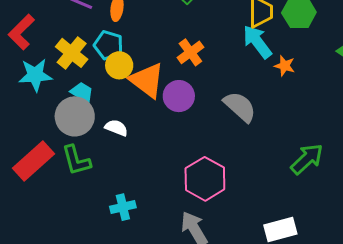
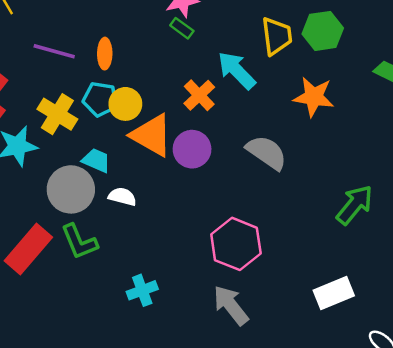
cyan arrow: (257, 42) -> (237, 70), moved
yellow circle: (119, 65) -> (125, 104), moved
orange star: (285, 66) -> (314, 97), size x1.6
cyan trapezoid: (82, 92) -> (96, 160), moved

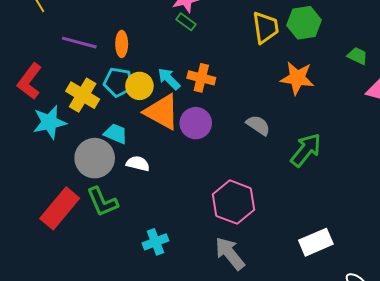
cyan arrow: (237, 70) -> (169, 79), moved, size x0.7
orange cross: (199, 95) -> (201, 78), turned -32
gray semicircle: (267, 153) -> (258, 125), size x0.7
green arrow: (355, 205) -> (306, 150), moved

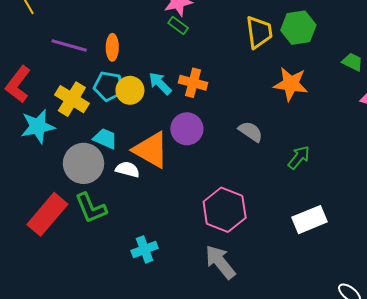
orange triangle: (162, 112) -> (151, 150), moved
green arrow: (306, 150) -> (299, 157), size x0.7
white rectangle: (316, 242) -> (310, 220), moved

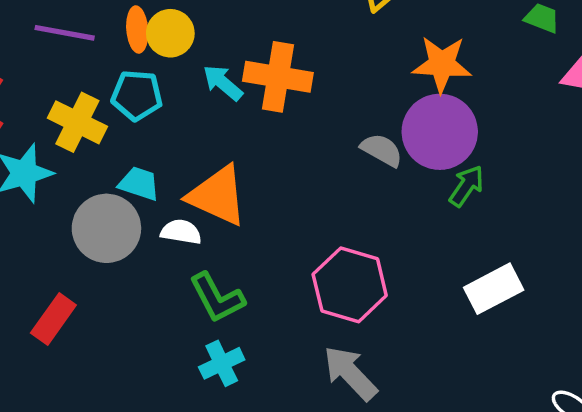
orange cross: (193, 83) -> (278, 77), size x1.4
yellow circle: (130, 90) -> (170, 33), moved
purple circle: (187, 129) -> (440, 132), moved, size x1.4
green L-shape: (91, 208) -> (217, 298), moved
red rectangle: (47, 214) -> (53, 319), size x0.7

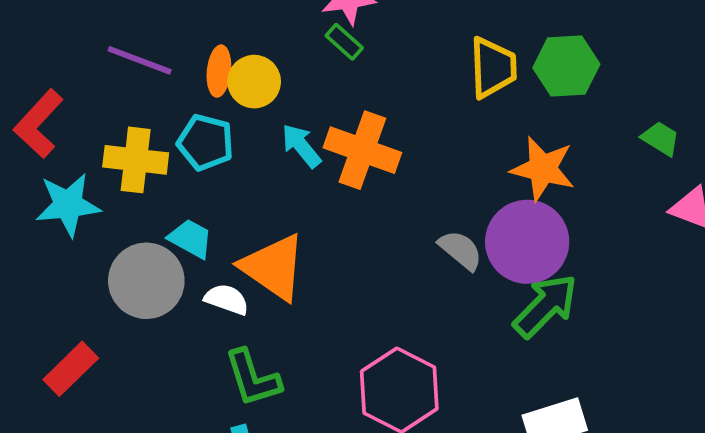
yellow cross: (77, 122) -> (136, 160), turned -30
green arrow: (466, 186) -> (545, 306), size x1.5

